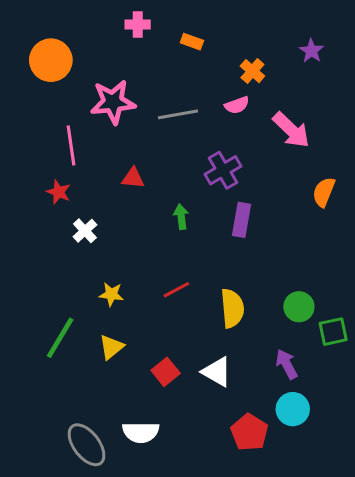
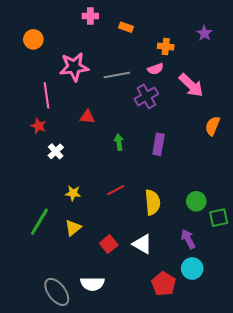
orange circle: (51, 60) -> (33, 39), size x0.7
orange cross: (252, 71) -> (166, 47), turned -35
purple cross: (223, 170) -> (146, 96), moved

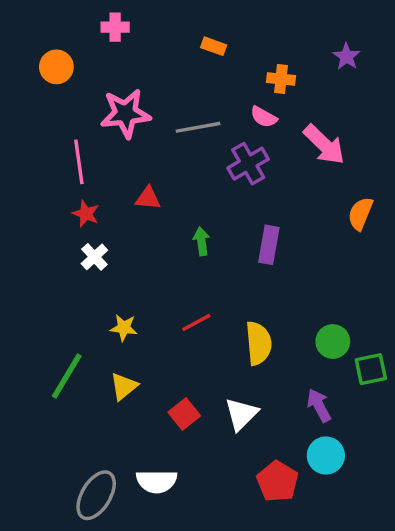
pink cross: (90, 16) -> (115, 27), moved
pink semicircle: (156, 69) -> (264, 117), turned 49
red star: (38, 126) -> (86, 214), moved
white triangle: (142, 244) -> (241, 414), turned 45
gray ellipse: (57, 292) -> (96, 495), turned 68

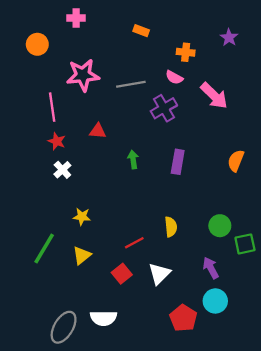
orange semicircle: (360, 214) -> (236, 161), moved
red line: (196, 322) -> (134, 243), moved
yellow semicircle: (259, 343) -> (171, 227), size x0.7

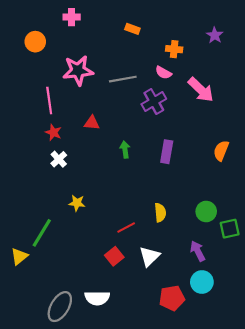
yellow triangle: (82, 255) -> (19, 256), moved
red pentagon: (183, 318) -> (172, 298), turned 30

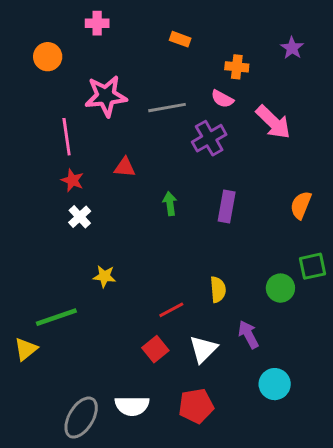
green square: (230, 229) -> (312, 266), moved
green line: (42, 233) -> (56, 317), turned 40
purple arrow: (198, 251) -> (248, 335), moved
red pentagon: (172, 298) -> (196, 406), moved

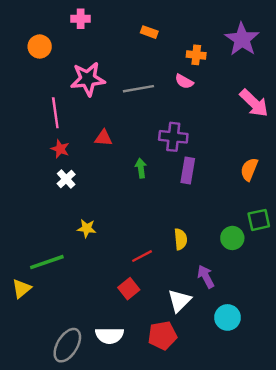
purple star: (292, 48) -> (242, 39), size x1.8
pink arrow: (273, 122) -> (254, 103), moved
purple cross: (209, 138) -> (173, 137), moved, turned 36
white triangle: (203, 349) -> (179, 301), moved

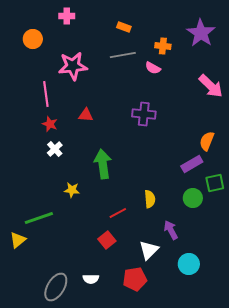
gray line: (138, 89) -> (123, 55), moved
green arrow: (141, 168) -> (103, 164), moved, size x1.8
purple rectangle: (188, 171) -> (192, 164), moved, turned 50
white semicircle: (109, 336) -> (91, 279), size x0.7

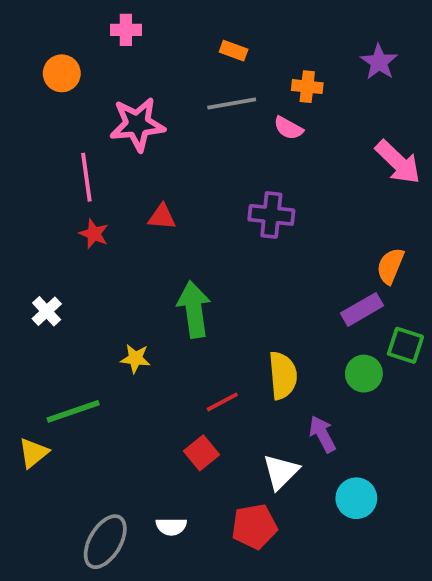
purple star: (201, 33) -> (379, 62), size x0.7
white cross: (55, 149) -> (47, 311), moved
green square: (215, 183) -> (405, 345), turned 30
yellow semicircle: (150, 199) -> (283, 375), size x1.4

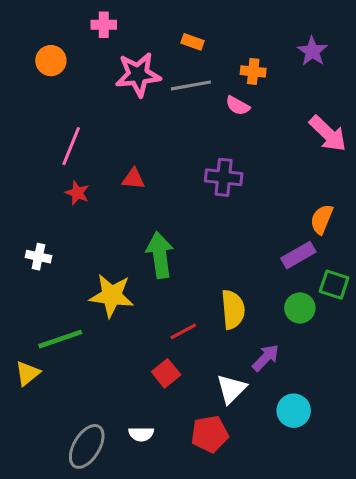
pink star: (137, 124) -> (138, 75), moved
pink line: (86, 177) -> (71, 146), turned 30
white cross: (47, 311) -> (38, 257), turned -35
yellow star: (135, 358) -> (112, 296), size x1.8
purple arrow: (322, 434) -> (266, 358), turned 72

